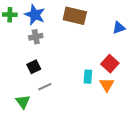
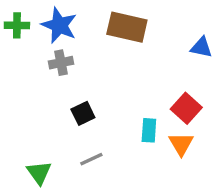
blue triangle: (119, 28) -> (201, 47), turned 32
black square: (34, 67) -> (83, 113), moved
gray line: (45, 87) -> (91, 159), moved

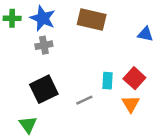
black square: (83, 113) -> (44, 89), moved, size x1.6
cyan rectangle: (149, 130) -> (108, 81), moved
gray line: (91, 159) -> (84, 100), moved

